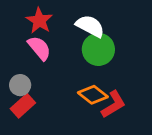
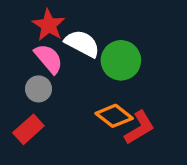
white semicircle: (90, 26) -> (82, 44), moved
gray circle: (20, 85) -> (39, 89), moved

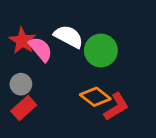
red star: (49, 25) -> (22, 41), moved
gray circle: (39, 89) -> (21, 84), moved

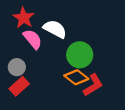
red star: (22, 41) -> (24, 18), moved
green circle: (101, 51) -> (80, 55), moved

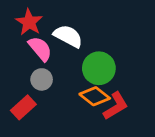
gray circle: (17, 67) -> (42, 79), moved

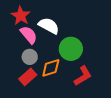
orange diamond: (95, 96) -> (51, 68), moved, turned -55
red rectangle: (23, 107) -> (28, 77), moved

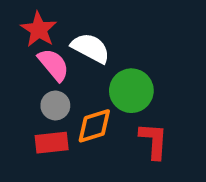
red L-shape: (83, 76) -> (154, 141), turned -55
red rectangle: (28, 77) -> (52, 143), turned 36

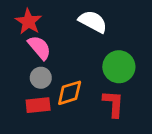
white semicircle: (91, 48) -> (93, 22), moved
green circle: (131, 91) -> (119, 67), moved

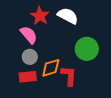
red star: (28, 22) -> (40, 16), moved
red L-shape: (113, 104) -> (69, 76), moved

